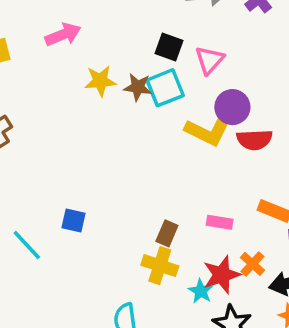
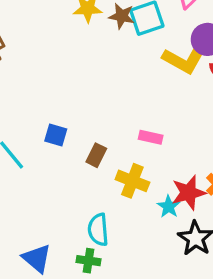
pink rectangle: (220, 222) -> (151, 137), moved
brown rectangle: (167, 233) -> (96, 155), moved

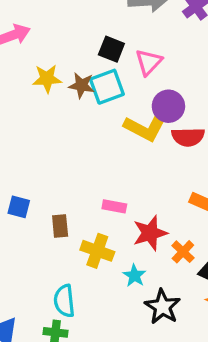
brown rectangle: (96, 155) -> (60, 226), turned -30
red star: (189, 193) -> (150, 233), moved

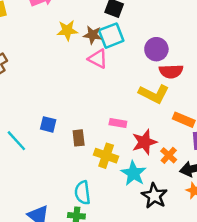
pink triangle: (149, 62) -> (98, 59), moved, turned -45
yellow L-shape: (145, 128) -> (154, 94), moved
cyan star: (134, 276) -> (133, 173), size x1.5

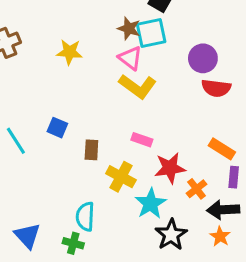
yellow star: (67, 30) -> (69, 52), moved
yellow L-shape: (154, 94) -> (138, 86), moved

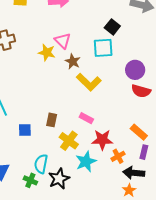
brown star: (129, 28) -> (73, 61), moved
pink triangle: (130, 58) -> (63, 41), moved
blue square: (57, 128) -> (25, 130), moved, turned -32
black star: (171, 235) -> (59, 179), moved

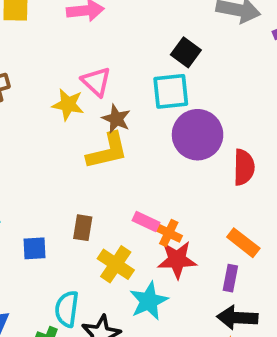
purple circle: (135, 70) -> (198, 135), moved, size x1.4
yellow L-shape: (89, 82) -> (107, 151), moved, turned -55
red semicircle: (141, 91) -> (244, 167), turned -102
purple rectangle: (144, 152) -> (230, 278), moved
orange cross: (118, 156) -> (169, 233), moved, turned -32

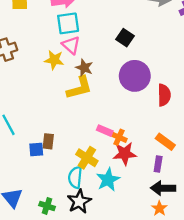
black square: (186, 52) -> (125, 38), moved
cyan square: (171, 91) -> (68, 23), moved
brown rectangle: (83, 228) -> (48, 141), moved
cyan semicircle: (67, 309) -> (75, 177), moved

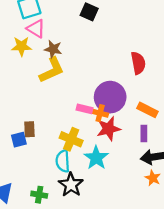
purple circle: (135, 76) -> (110, 97), moved

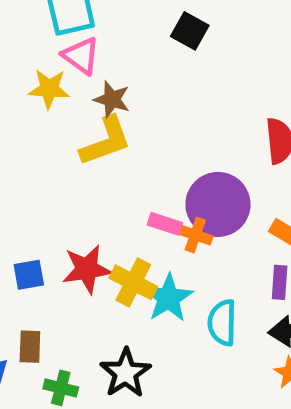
brown rectangle: (29, 129) -> (30, 347), moved
red star: (109, 129) -> (87, 269), moved
cyan star: (96, 158) -> (168, 298), moved
cyan semicircle: (63, 161) -> (222, 323), moved

